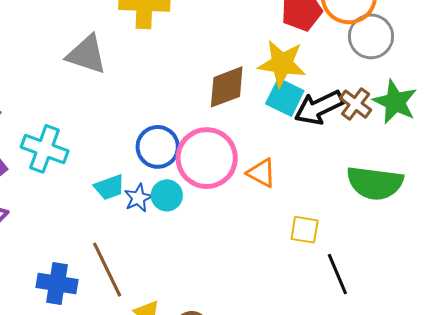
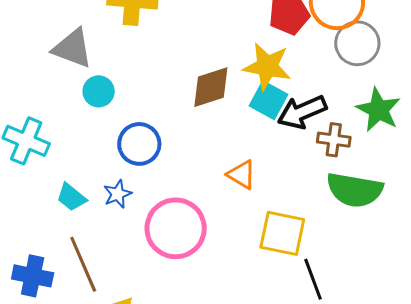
brown cross: (356, 104) -> (334, 140), moved, turned -32
pink circle: (207, 158) -> (176, 228), moved
cyan trapezoid: (109, 187) -> (71, 197), moved, turned 56
cyan circle: (167, 195) -> (99, 91), moved
yellow square: (305, 230) -> (282, 233), size x1.6

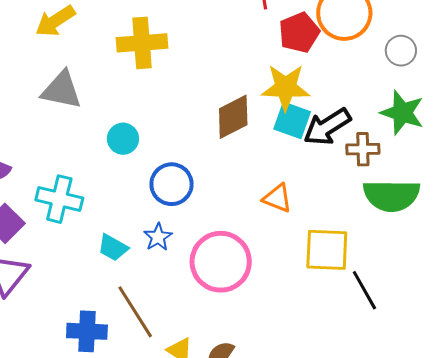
gray circle: (357, 43) -> (401, 51), moved, size x0.7
gray triangle: (72, 48) -> (61, 90), moved

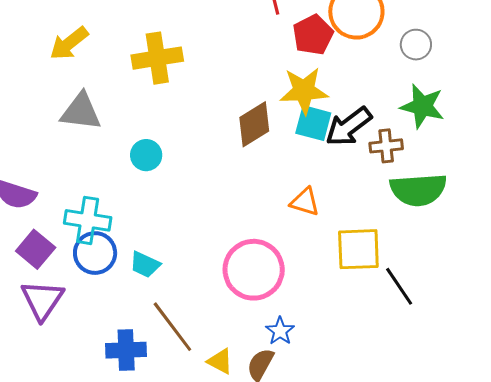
blue circle: (172, 184) -> (95, 253), moved
blue star: (158, 237) -> (280, 331), moved

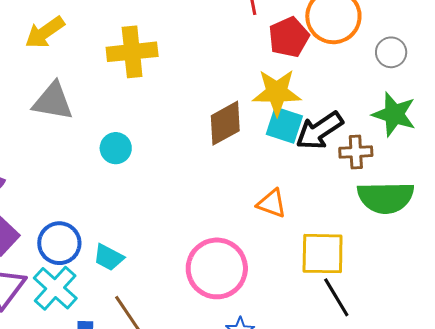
cyan cross: (88, 220) -> (55, 288), moved, turned 30
black line: (399, 286) -> (336, 297), moved

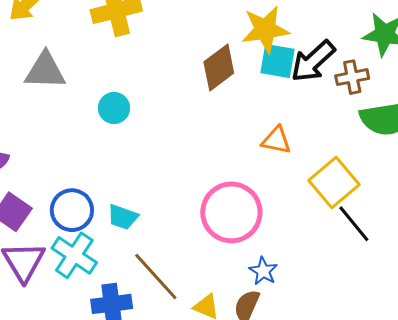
yellow square: (323, 254) -> (334, 182), turned -33

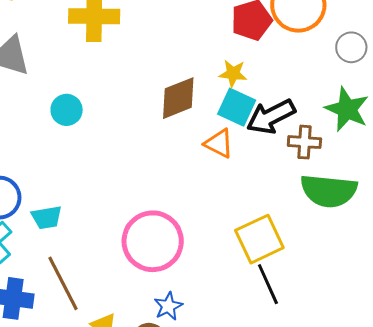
yellow star: (265, 30) -> (233, 74), size x0.6
orange triangle: (276, 140) -> (219, 143), moved
cyan trapezoid: (123, 217) -> (47, 217), turned -44

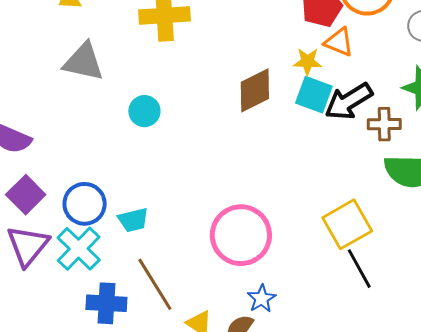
orange triangle: (219, 143) -> (339, 42), moved

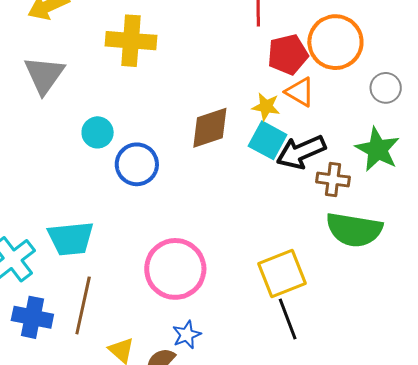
gray triangle: (83, 62) -> (44, 75), turned 45
blue circle: (85, 204) -> (137, 164), moved
cyan trapezoid: (133, 220) -> (71, 239), size x1.5
brown line: (155, 284) -> (83, 305), turned 36

